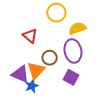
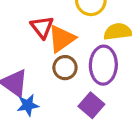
orange triangle: (36, 70) -> (62, 39), moved

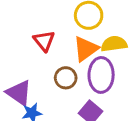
orange triangle: (62, 39) -> (86, 49), moved

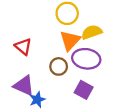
red triangle: (44, 41) -> (23, 47), moved
purple ellipse: (101, 75) -> (86, 59), turned -72

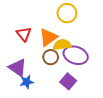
yellow semicircle: (92, 32) -> (62, 45), moved
orange triangle: (70, 40) -> (48, 37), moved

